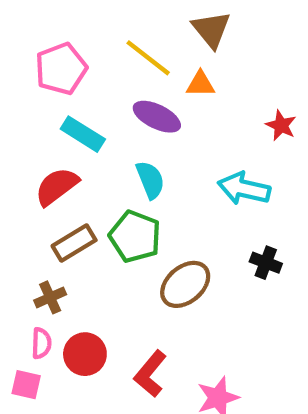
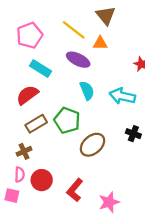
cyan semicircle: (150, 180) -> (87, 91), moved

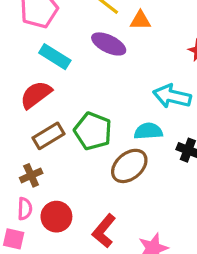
cyan semicircle: (87, 91) -> (148, 131), moved, turned -72

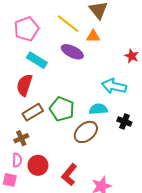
red semicircle: (36, 95) -> (24, 85), turned -35

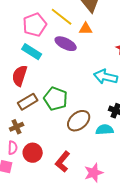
pink pentagon: (26, 29) -> (35, 25), moved
cyan semicircle: (98, 109) -> (105, 130), moved

